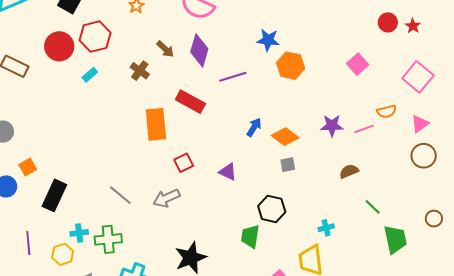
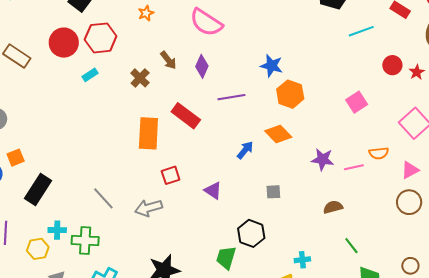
purple diamond: (199, 50) -> (202, 66), size x0.7
orange diamond: (285, 137) -> (278, 134), moved

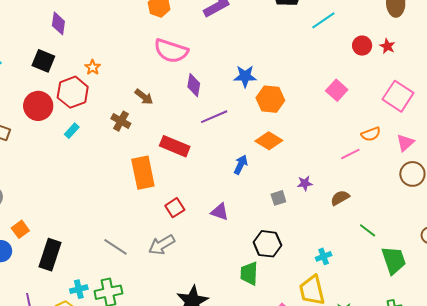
orange star: (146, 13) -> (93, 67), moved
purple diamond: (202, 66) -> (194, 85), moved
purple star: (323, 159) -> (305, 183), moved, size x0.7

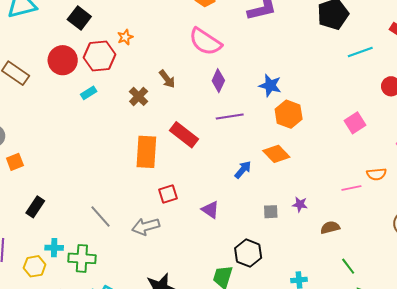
orange square: (20, 229) -> (15, 162), moved
black rectangle: (50, 255) -> (35, 207), size x0.7

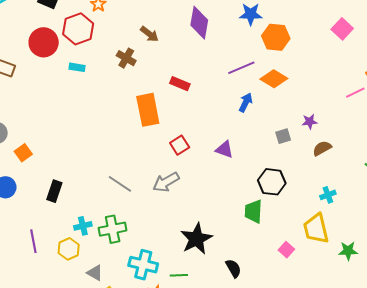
purple diamond: (218, 81) -> (199, 23), size x1.4
cyan rectangle: (89, 93) -> (77, 67), turned 56
purple line: (230, 116) -> (241, 68), moved
red rectangle: (184, 135) -> (180, 84), size x0.7
brown semicircle: (330, 228) -> (322, 148), moved

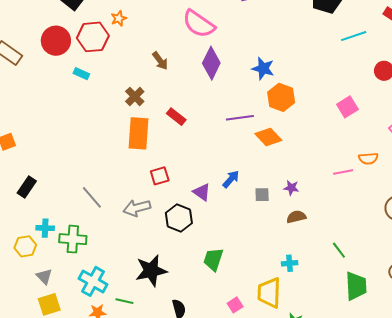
brown cross: (126, 58) -> (135, 96), moved
blue arrow: (246, 102) -> (231, 179), moved
black hexagon: (272, 182) -> (179, 218), moved

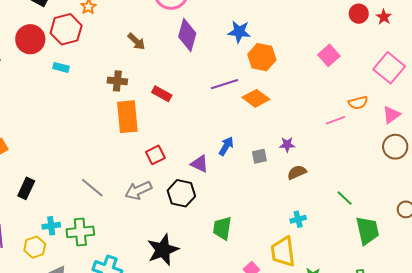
brown cross: (135, 96) -> (117, 81), turned -30

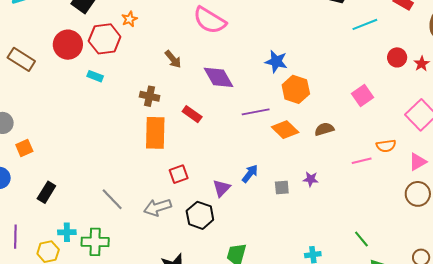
purple diamond: (187, 35) -> (219, 77), moved, turned -52
purple triangle: (200, 164) -> (222, 188), turned 42
brown semicircle: (297, 172) -> (324, 129), moved

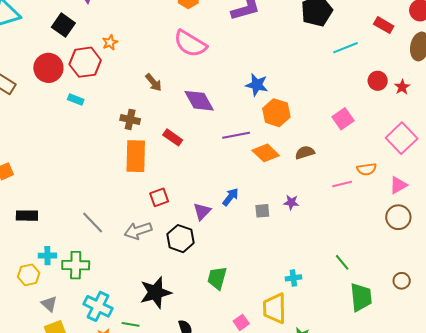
black rectangle: (46, 192) -> (27, 216), turned 60

